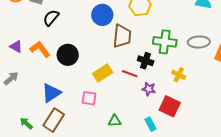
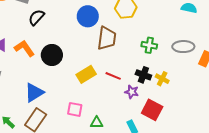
green cross: (165, 42) -> (149, 45), size x0.7
black cross: (146, 61) -> (143, 75), moved
pink square: (89, 98) -> (75, 109), moved

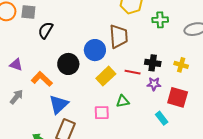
blue circle: (88, 16) -> (95, 50), moved
green cross: (149, 45) -> (160, 20), moved
orange L-shape: (24, 48) -> (42, 79), moved
black cross: (143, 75) -> (153, 63), moved
green triangle: (97, 123) -> (123, 101), moved

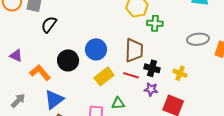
green cross: (160, 20) -> (155, 23), moved
brown trapezoid: (119, 36) -> (134, 50), moved
gray arrow: (17, 97) -> (18, 101), moved

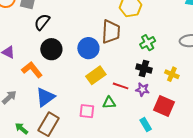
green cross: (155, 23) -> (148, 43), moved, turned -35
brown trapezoid: (134, 50) -> (111, 32), moved
black circle: (68, 60) -> (51, 49), moved
red line: (131, 75) -> (121, 86), moved

